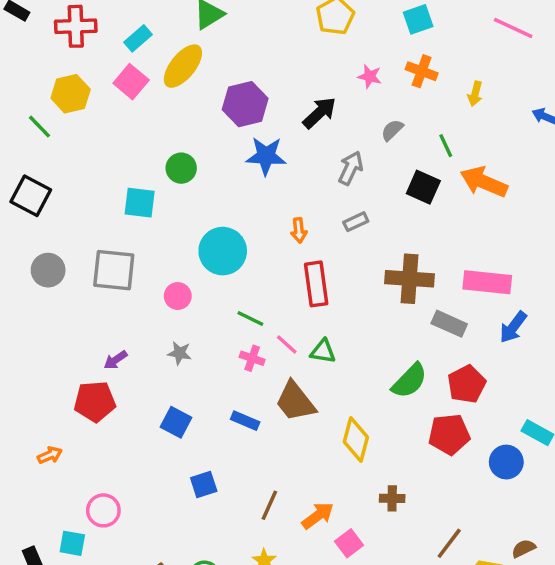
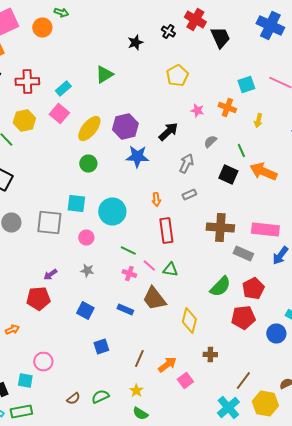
cyan square: (418, 19) -> (246, 84), moved
yellow ellipse: (183, 66) -> (89, 128), moved
cyan square: (140, 203) -> (76, 204), moved

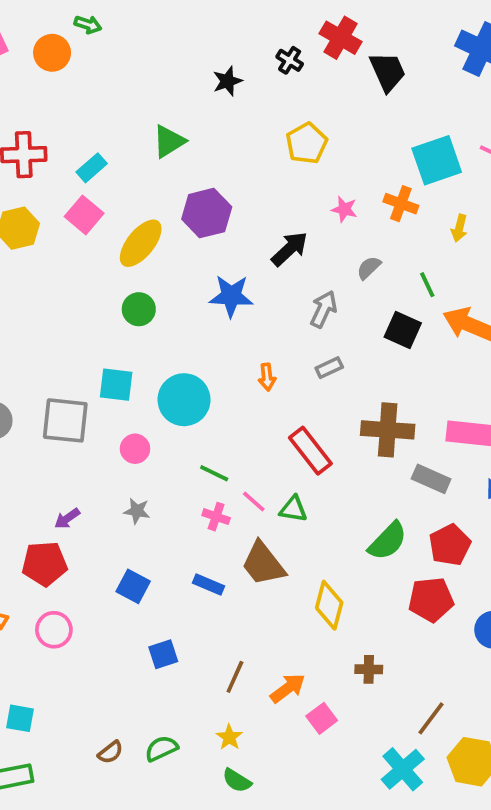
cyan square: (246, 84) -> (437, 160), size x1.5
purple hexagon: (125, 126) -> (207, 213), moved
red rectangle: (166, 230) -> (310, 451), moved, turned -30
pink circle: (43, 362) -> (54, 630), moved

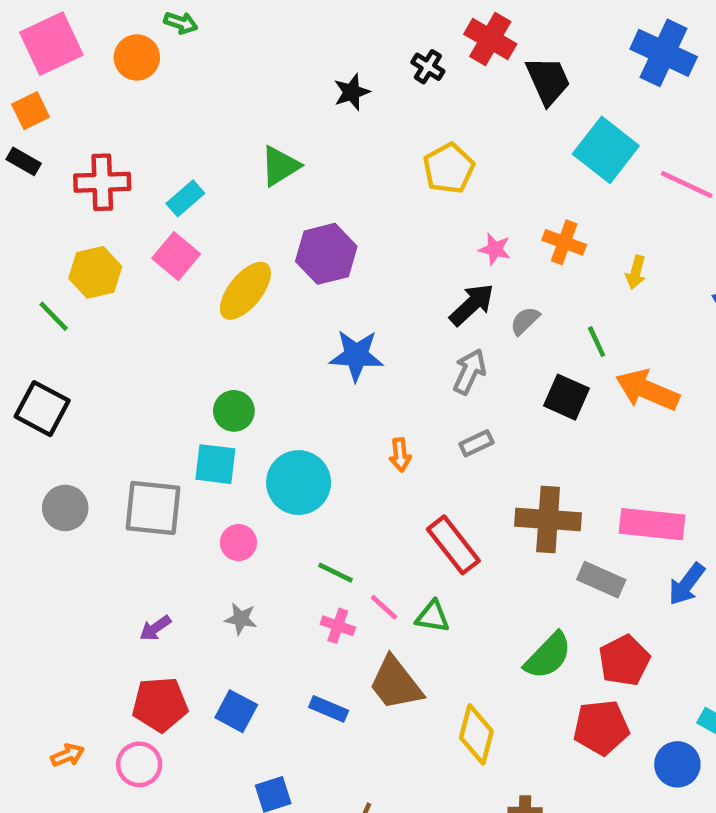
cyan square: (437, 160) -> (606, 150), moved, turned -33
black arrow: (290, 249) -> (472, 305), moved
green circle: (139, 309) -> (234, 411), moved
red pentagon: (44, 564) -> (160, 704), moved

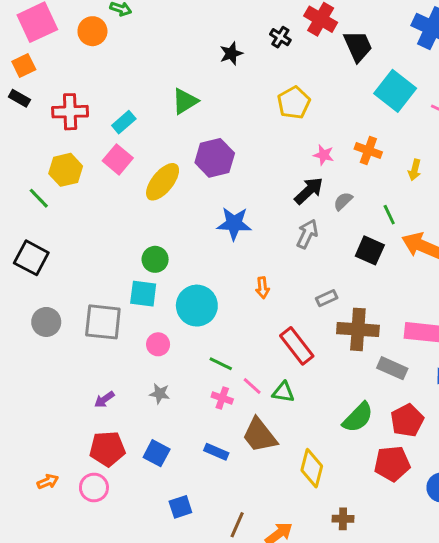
gray rectangle: (476, 443) -> (327, 298), moved

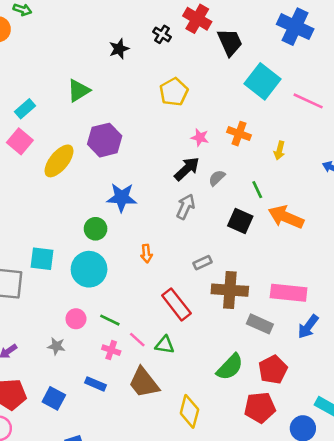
green circle: (155, 259) -> (96, 229), moved
pink circle: (158, 344) -> (76, 319), moved
blue rectangle: (216, 452) -> (96, 384), moved

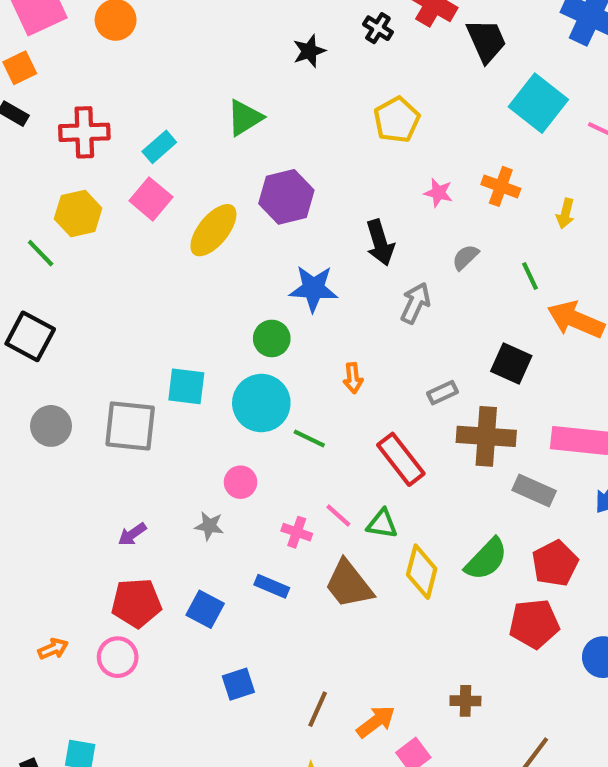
black arrow: (187, 169) -> (380, 243), moved, turned 116
black square: (240, 221) -> (511, 363), moved
green line: (110, 320) -> (309, 438), moved
yellow diamond: (189, 411) -> (422, 572), moved

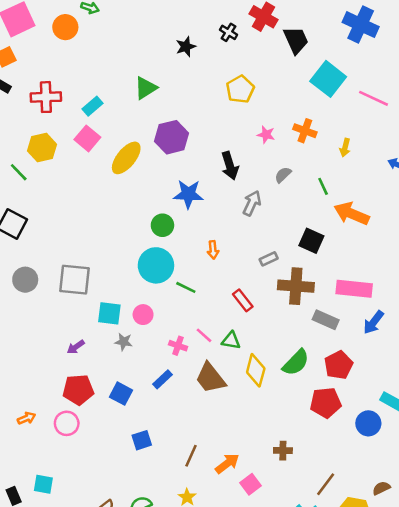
cyan square: (186, 386) -> (109, 313), moved
red rectangle: (401, 459) -> (243, 300), size x0.7
blue rectangle: (272, 586) -> (162, 379), turned -66

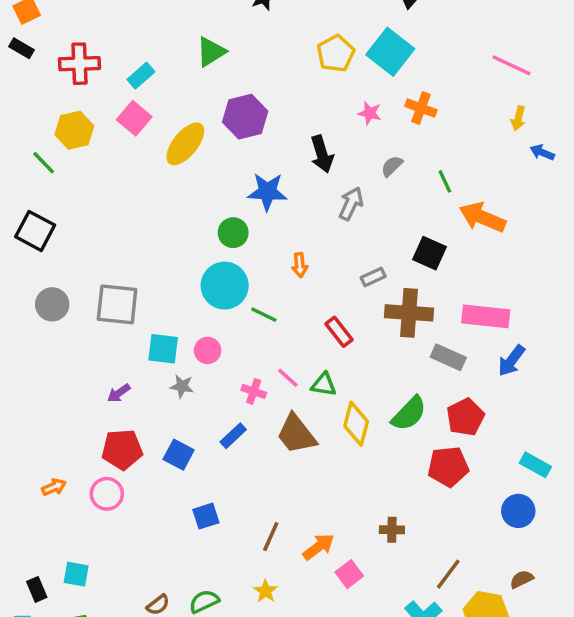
cyan square: (328, 79) -> (390, 52), moved
yellow arrow: (345, 148) -> (518, 118), moved
blue circle: (368, 423) -> (518, 511), moved

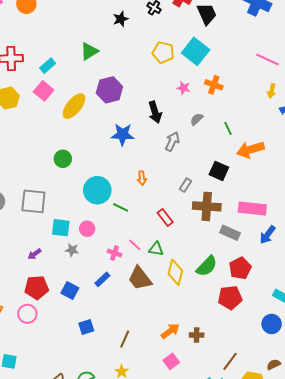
yellow pentagon: (336, 53) -> (163, 52), turned -30
orange arrow: (482, 217) -> (250, 150), turned -40
green circle: (233, 233) -> (63, 159), moved
gray rectangle: (373, 277) -> (185, 185), turned -32
orange arrow: (319, 547) -> (170, 331), moved

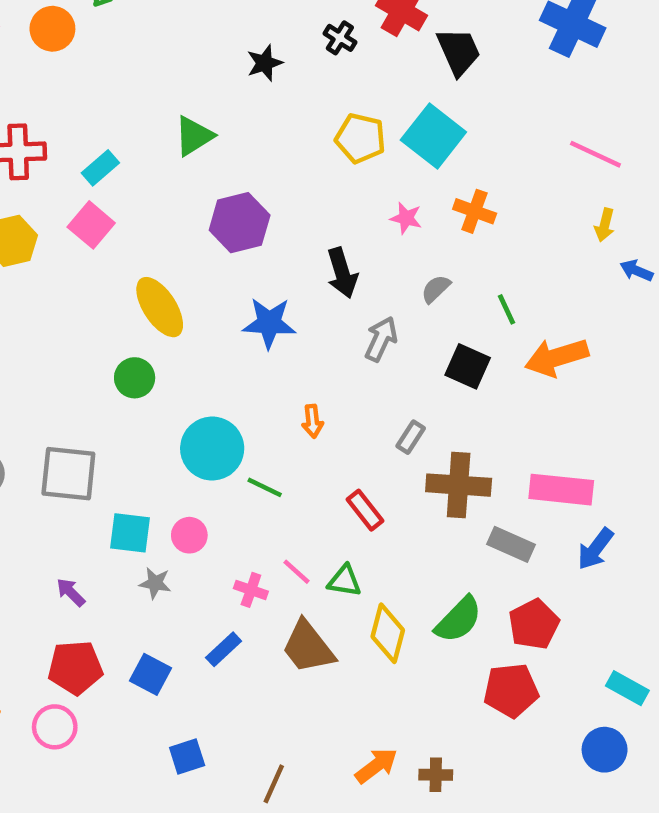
yellow ellipse: (74, 106) -> (160, 307), moved, turned -72
black square: (219, 171) -> (468, 366), moved
purple arrow: (34, 254) -> (71, 592), turned 80

